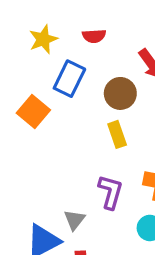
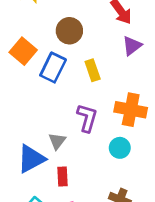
blue rectangle: (69, 79) -> (53, 68), moved
brown circle: (120, 93) -> (69, 31), moved

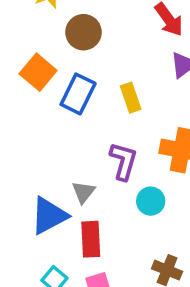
brown circle: (69, 31) -> (83, 32), moved
cyan circle: (120, 148) -> (151, 201), moved
red rectangle: (63, 176) -> (91, 239), size x1.4

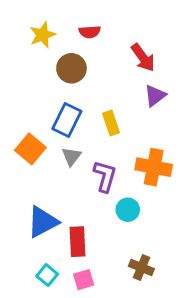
orange square: (38, 72) -> (30, 149), moved
gray triangle: (83, 192) -> (71, 156), moved

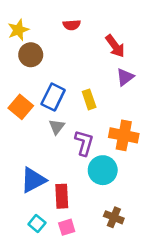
yellow star: (43, 35) -> (18, 30), moved
brown circle: (71, 68) -> (31, 55), moved
orange square: (30, 149) -> (21, 107), moved
cyan circle: (128, 210) -> (103, 170), size x1.5

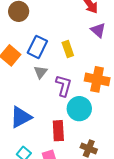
purple triangle: (125, 77) -> (98, 30), turned -42
red rectangle: (62, 196) -> (58, 131), moved

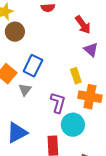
yellow rectangle: (68, 49) -> (76, 76), moved
gray triangle: (41, 72) -> (25, 90), moved

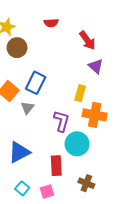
yellow rectangle: (76, 76) -> (80, 93), turned 35

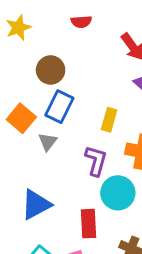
brown circle: (17, 48) -> (51, 70), moved
yellow rectangle: (80, 93) -> (109, 120), moved

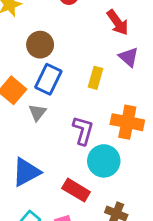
yellow rectangle: (109, 120) -> (95, 78), moved
red rectangle: (89, 224) -> (76, 190), turned -56

